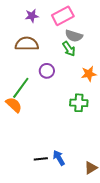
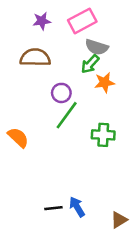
green arrow: (69, 49) -> (90, 64), turned 77
orange star: (89, 74) -> (105, 82), moved
green line: (21, 88) -> (67, 115), moved

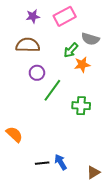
gray semicircle: (97, 47) -> (90, 39), moved
purple circle: (61, 93) -> (37, 73), moved
orange semicircle: (18, 137) -> (14, 134), moved

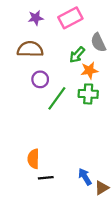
gray semicircle: (90, 39) -> (98, 42), turned 48
green cross: (81, 106) -> (88, 94), moved
orange semicircle: (14, 134) -> (33, 159), moved, turned -132
blue arrow: (61, 162) -> (85, 177), moved

